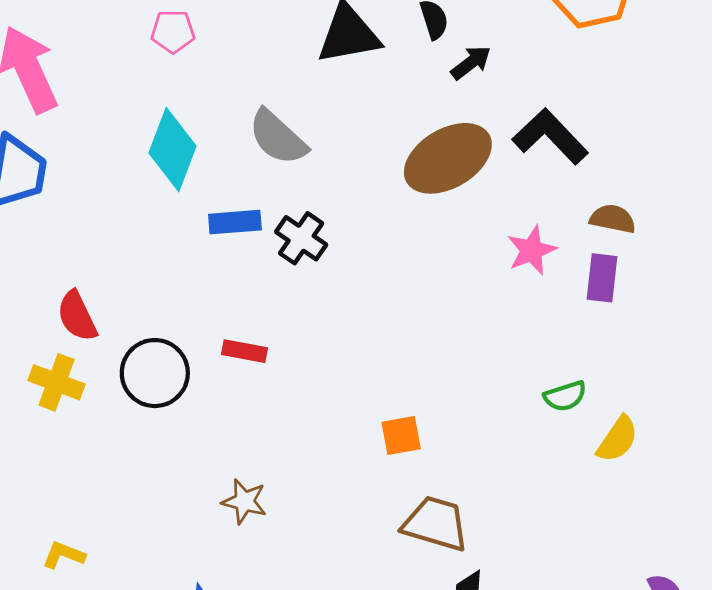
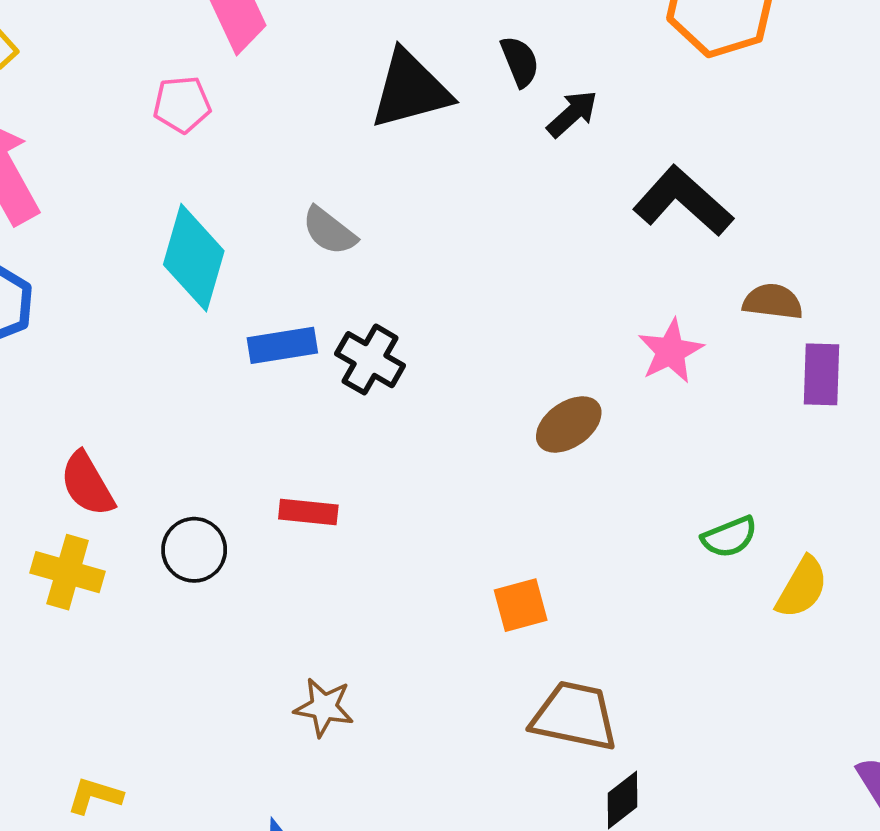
gray semicircle: (278, 137) -> (329, 231), size x0.7
brown ellipse: (448, 158) -> (569, 425), moved, size x0.6
purple rectangle: (602, 278) -> (821, 374), moved
black circle: (155, 373) -> (194, 550), size x0.7

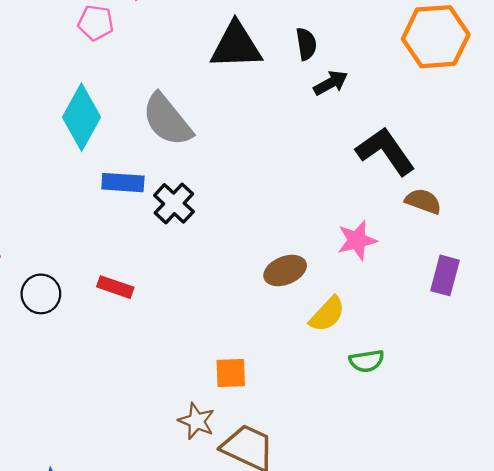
gray semicircle: (329, 231) -> (167, 120), size x1.6
brown semicircle: (773, 302) -> (423, 201), moved
yellow semicircle: (802, 587) -> (327, 314), moved
brown star: (324, 707) -> (197, 421), moved

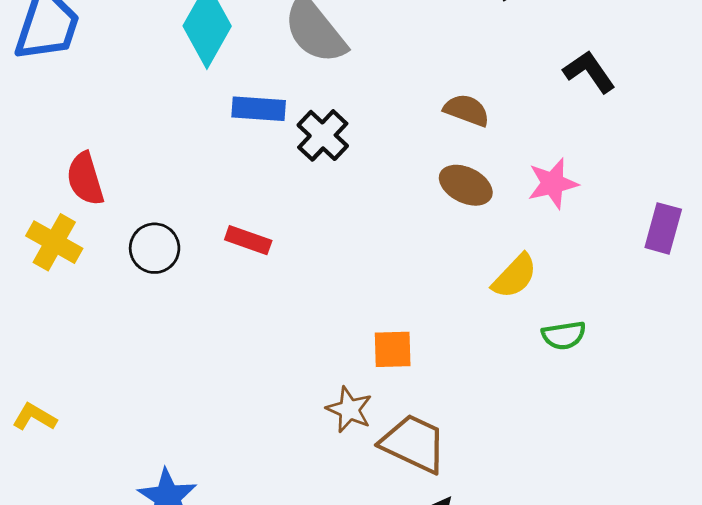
black L-shape: (385, 151) -> (589, 72), size x0.7
brown semicircle: (423, 201) -> (467, 110), moved
brown ellipse: (285, 270) -> (466, 185), moved, turned 48

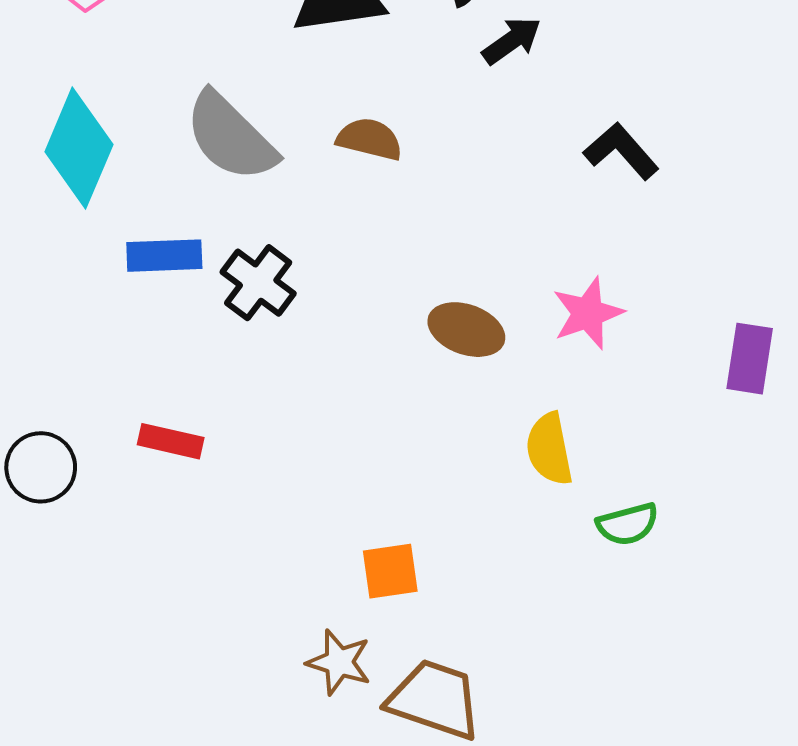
brown semicircle: (467, 110) -> (370, 139), moved
yellow semicircle: (515, 276) -> (549, 449), turned 132

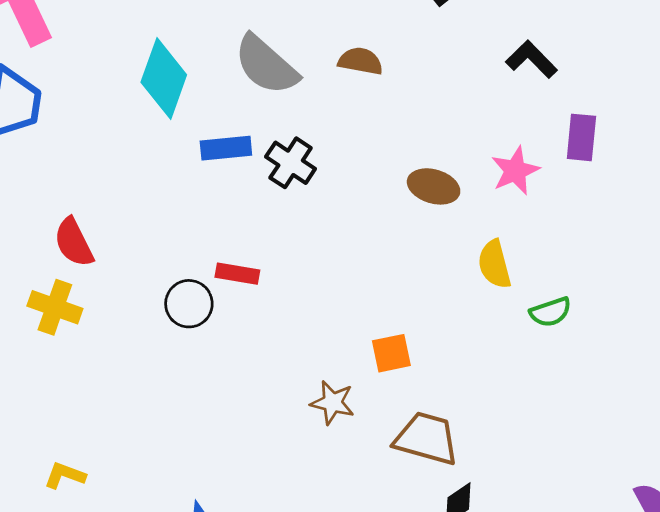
purple rectangle: (750, 359) -> (581, 137), moved
black circle: (41, 467) -> (189, 304), moved
brown star: (339, 662) -> (332, 403), moved

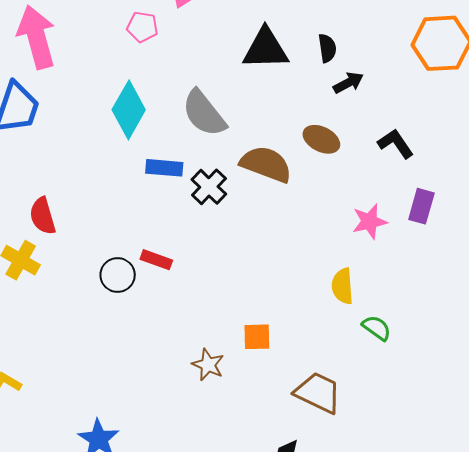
brown semicircle: (360, 61) -> (266, 164), moved, size x1.6
brown ellipse: (434, 186) -> (321, 139), moved
green semicircle: (550, 312) -> (377, 328), turned -136
brown trapezoid: (426, 438) -> (318, 393), moved

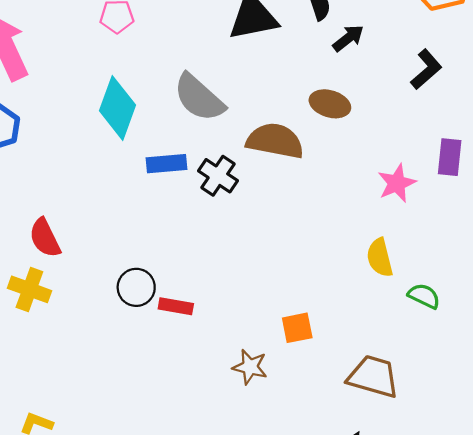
black L-shape: (396, 144) -> (426, 69), moved, turned 93
red rectangle: (156, 260) -> (176, 306), moved

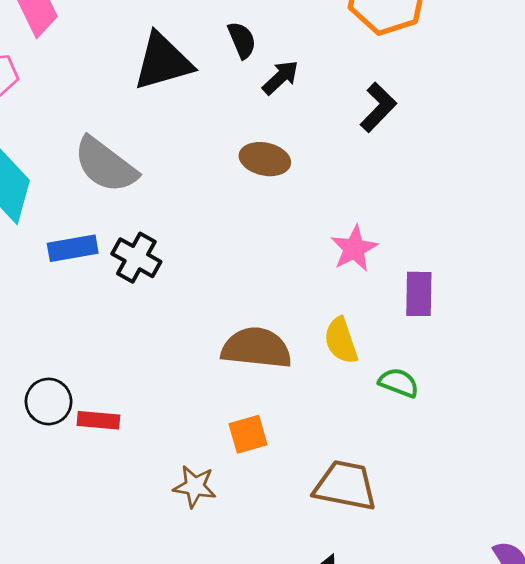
brown semicircle: (275, 141) -> (256, 348), moved
purple rectangle: (450, 157) -> (419, 294), moved

